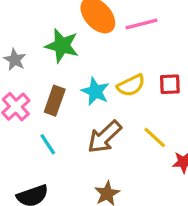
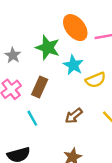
cyan star: (95, 91) -> (73, 65), moved
brown arrow: (104, 137) -> (74, 116), size x0.7

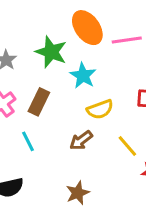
yellow semicircle: (96, 80) -> (100, 109), moved

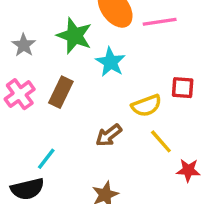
yellow semicircle: (100, 109) -> (146, 106), moved
cyan line: (28, 141) -> (46, 159), moved, turned 65

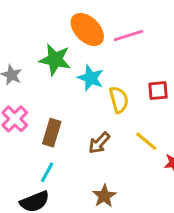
brown rectangle: (61, 92) -> (52, 133), moved
yellow semicircle: (146, 106) -> (119, 100), moved, turned -76

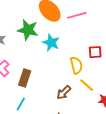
yellow semicircle: (119, 100) -> (76, 65), moved
brown arrow: (99, 143) -> (64, 92), moved

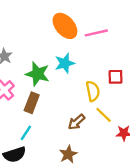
green star: (28, 30) -> (37, 74), moved
cyan star: (51, 43) -> (65, 63), turned 30

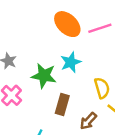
brown rectangle: (32, 103) -> (62, 105), moved

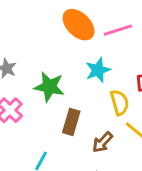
cyan star: (71, 62) -> (98, 70), moved

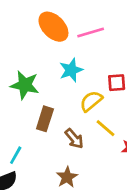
yellow semicircle: (120, 102) -> (91, 101), turned -115
brown arrow: (102, 142) -> (74, 139), turned -85

